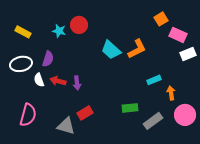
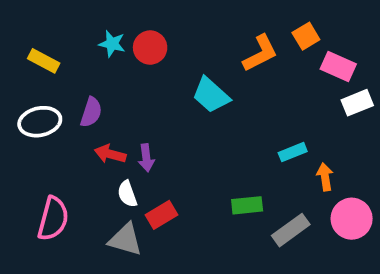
cyan star: (59, 31) -> (112, 44), moved
orange L-shape: (137, 49) -> (260, 53), moved
white semicircle: (39, 80) -> (127, 194), moved

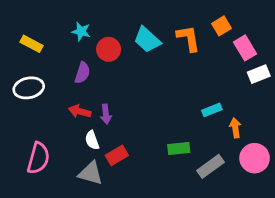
red circle: (150, 48) -> (109, 49), moved
orange L-shape: (260, 53) -> (188, 38), turned -72
pink rectangle: (338, 67) -> (245, 48), turned 35
cyan trapezoid: (211, 95) -> (147, 40), moved
purple semicircle: (91, 112) -> (82, 73), moved

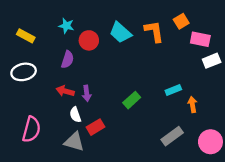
pink rectangle: (245, 48) -> (200, 39), turned -48
green rectangle: (179, 148) -> (132, 100), moved, turned -36
pink circle: (255, 158) -> (210, 142), moved

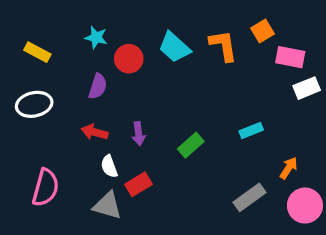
purple arrow: (87, 93) -> (139, 134), moved
orange arrow: (192, 105) -> (289, 168), moved, turned 42

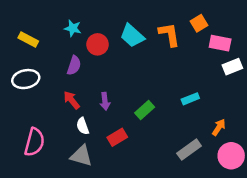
red arrow: (94, 132) -> (72, 100), turned 36
red rectangle: (139, 184) -> (117, 137), moved

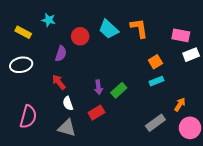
orange square: (199, 23) -> (155, 62), moved
cyan star: (73, 28) -> (49, 20), moved
purple arrow: (105, 101) -> (98, 87), moved

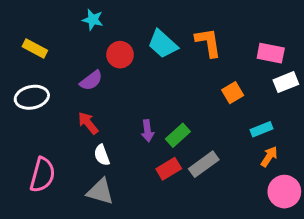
cyan star: (49, 20) -> (93, 20), moved
purple semicircle: (61, 54) -> (91, 81), turned 35
cyan rectangle: (156, 81) -> (262, 129), moved
red rectangle: (96, 113) -> (169, 169), moved
gray rectangle: (155, 123) -> (204, 164), moved

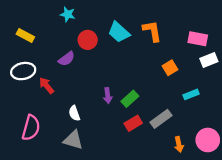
red arrow: (88, 123) -> (47, 85), moved
orange arrow: (269, 157) -> (179, 144), moved, turned 136
gray rectangle: (204, 164) -> (161, 119), moved
red rectangle: (169, 169) -> (133, 123), moved

